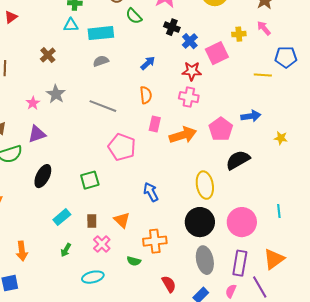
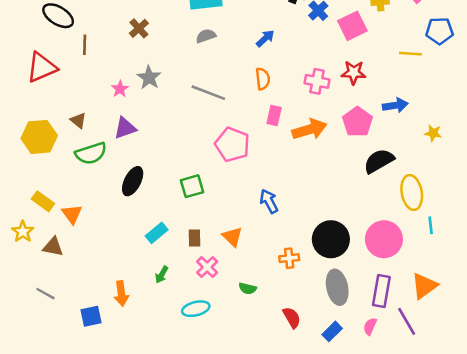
red star: (192, 71) -> (354, 73), moved
yellow ellipse: (205, 185) -> (412, 192), moved
orange cross: (155, 241) -> (289, 258), moved, size x0.7
orange arrow: (22, 251) -> (121, 294), moved

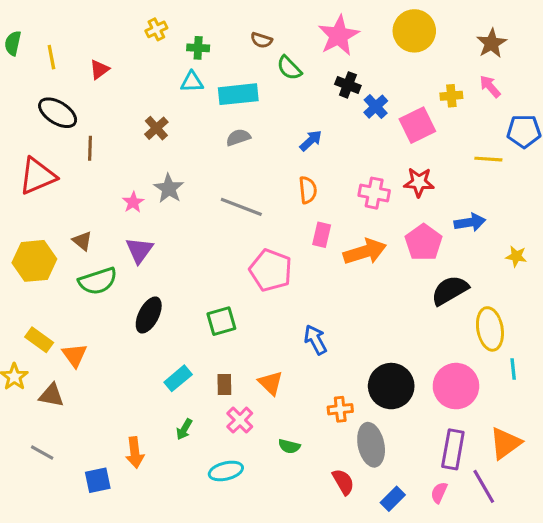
purple triangle: (125, 128) -> (139, 250), turned -35
gray ellipse: (337, 287) -> (371, 445), moved

